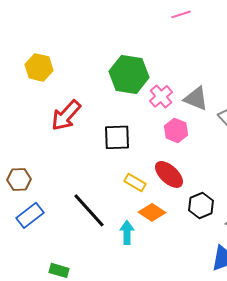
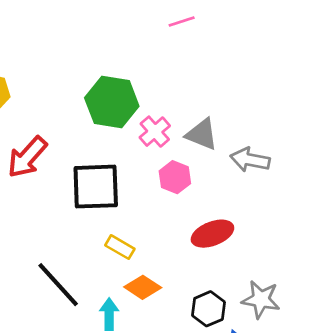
black square: (117, 137) -> (96, 187), size x1.4
red ellipse: (169, 174) -> (212, 234), moved, turned -64
black hexagon: (201, 205) -> (208, 309), moved

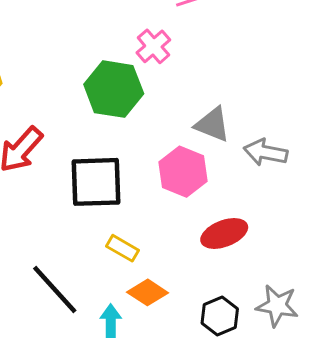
pink cross: (155, 132) -> (153, 46), moved
pink hexagon: (175, 177) -> (183, 172), size x1.4

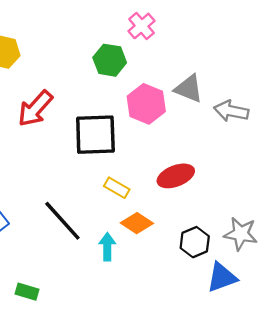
green hexagon: (114, 89) -> (110, 60), size x0.7
pink hexagon: (183, 172) -> (146, 104), moved
red ellipse: (224, 233) -> (176, 176), moved

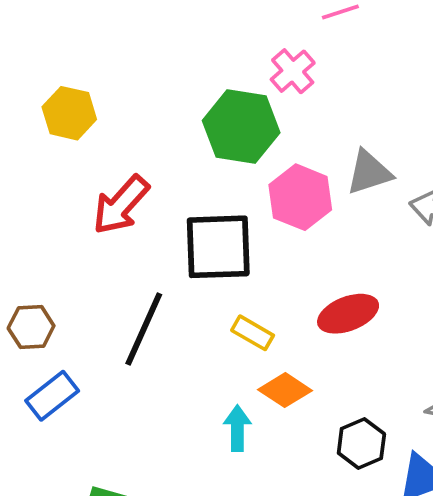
green hexagon: (110, 60) -> (241, 127), size x1.4
gray triangle: (189, 89) -> (369, 172), turned -40
black line: (62, 221) -> (144, 329), moved, turned 66
black hexagon: (195, 242) -> (361, 443), moved

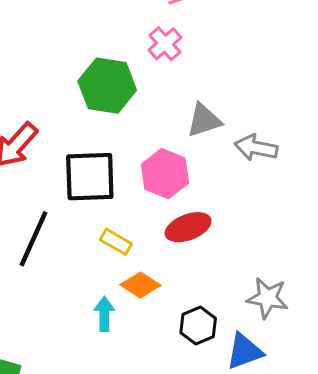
pink cross: (293, 71) -> (165, 44), moved
pink hexagon: (300, 197) -> (165, 174), moved

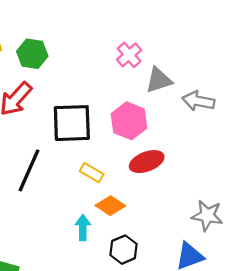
pink cross: (165, 44) -> (129, 55), moved
green hexagon: (107, 86) -> (32, 54), moved, size x0.7
black hexagon: (198, 325) -> (124, 250), moved

